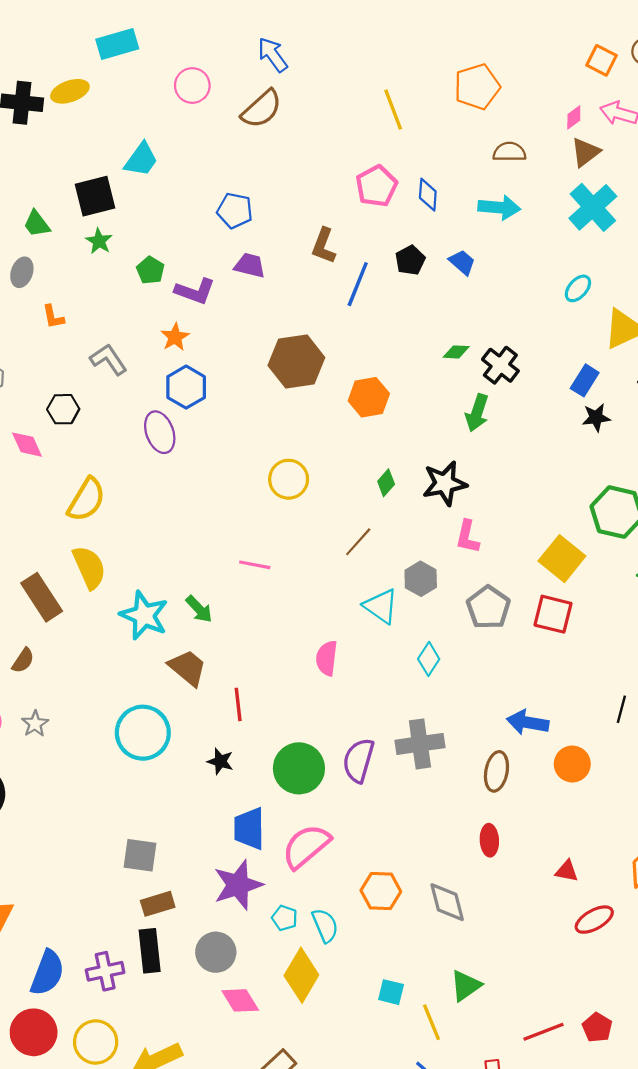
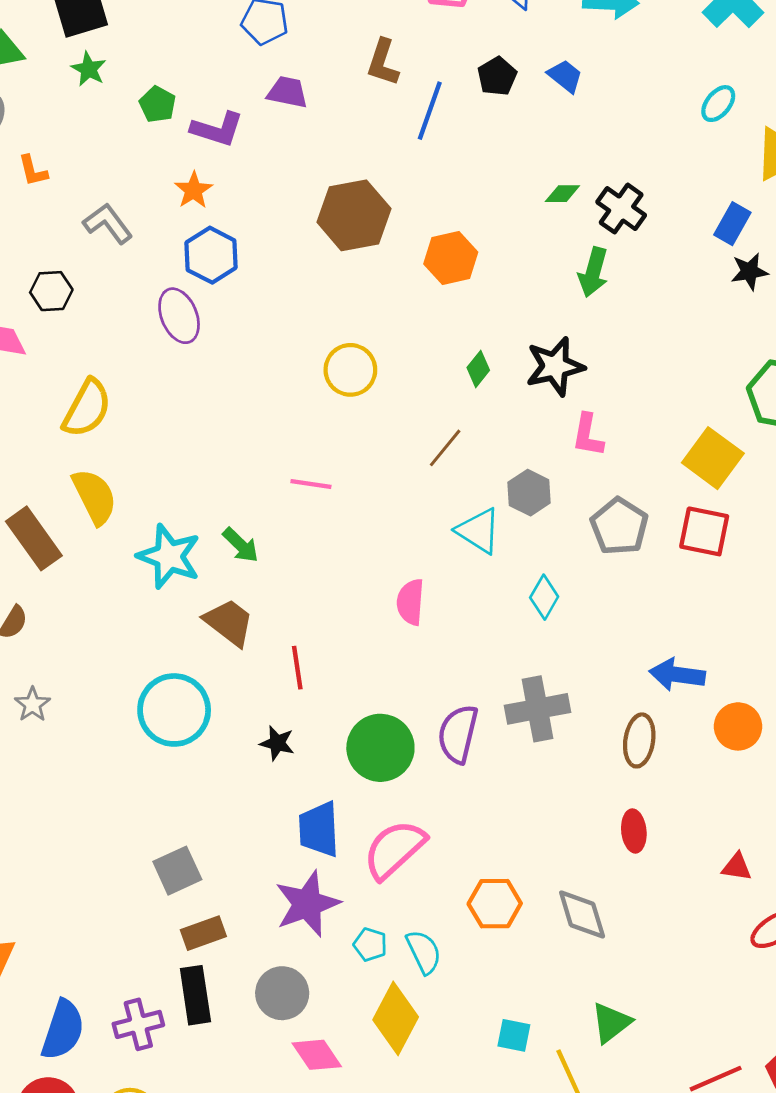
gray square: (140, 855) -> (177, 871), turned -30

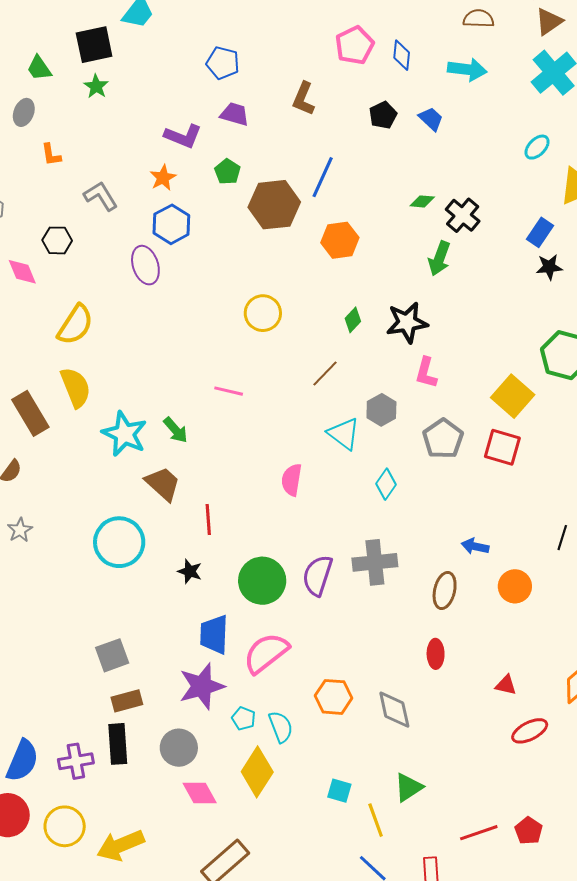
green pentagon: (158, 104) -> (227, 172), moved
blue line: (430, 111) -> (323, 177), moved
blue arrow: (677, 675) -> (475, 546), size x0.7

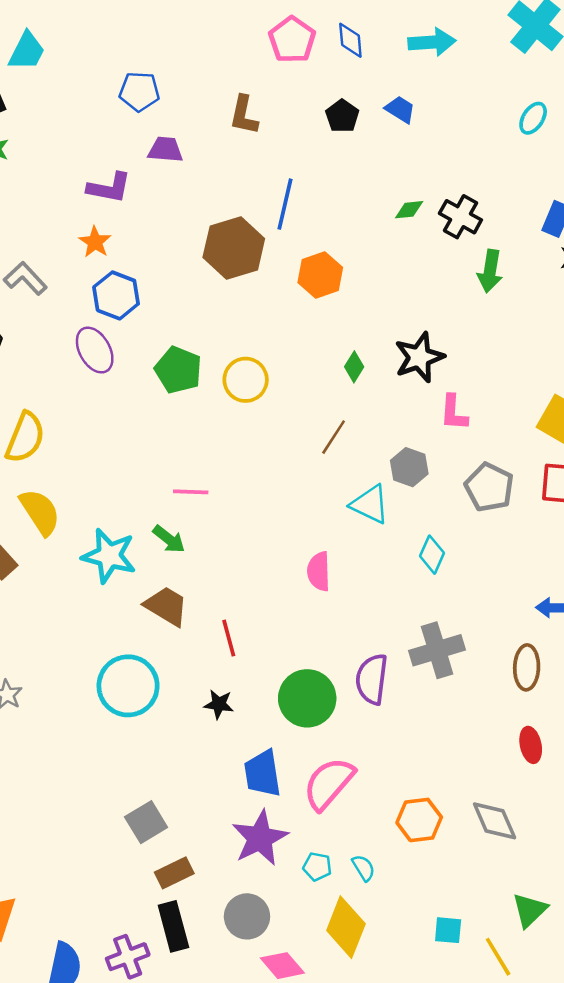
green pentagon: (227, 172) -> (178, 370), moved, size x1.5
green arrow: (439, 258) -> (490, 271), moved
pink line: (229, 391) -> (191, 492), moved
cyan semicircle: (281, 727) -> (363, 868), size x0.7

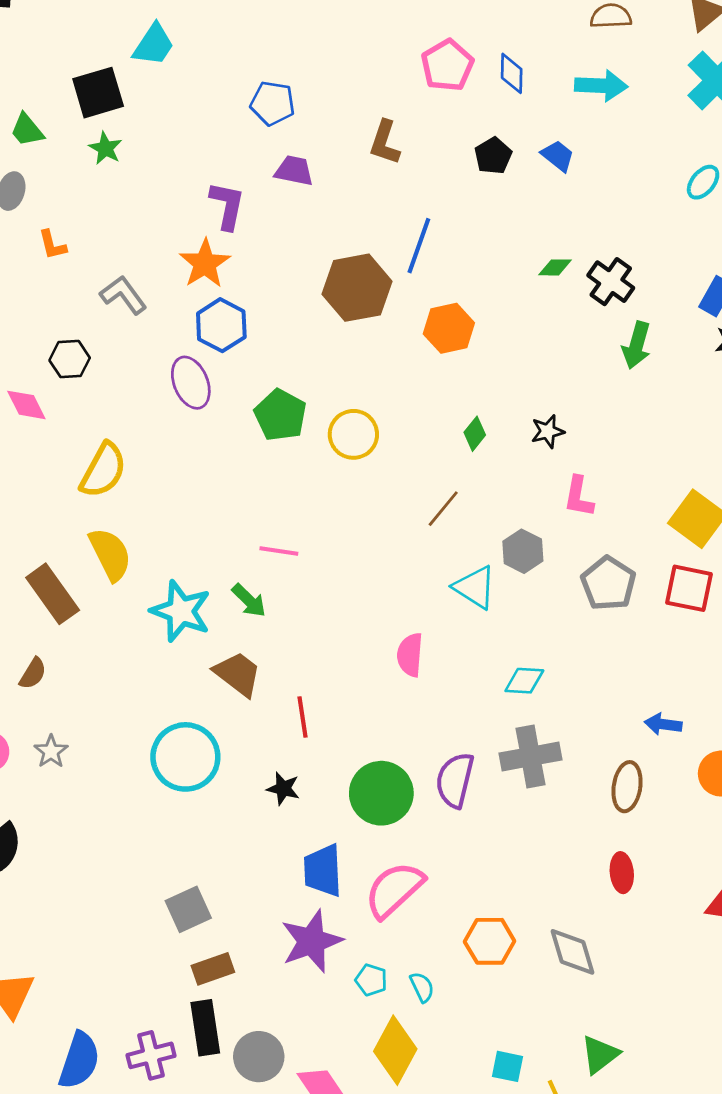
purple L-shape: (109, 188) -> (227, 206), turned -96
orange star: (95, 242) -> (205, 264), size x1.4
black star: (419, 357) -> (548, 431), size x0.6
cyan diamond: (432, 555) -> (524, 681), moved, turned 63
gray circle: (247, 916) -> (259, 1057), moved

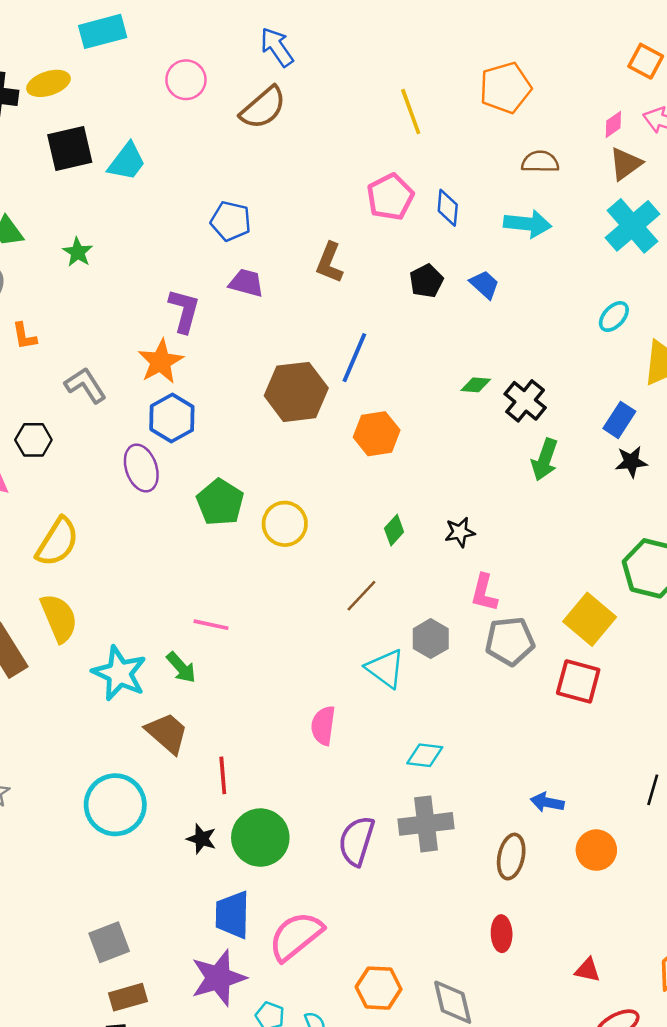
black square: (98, 93) -> (70, 148), moved
gray pentagon: (608, 583) -> (510, 641), moved, turned 30
green circle: (381, 793) -> (260, 838), moved

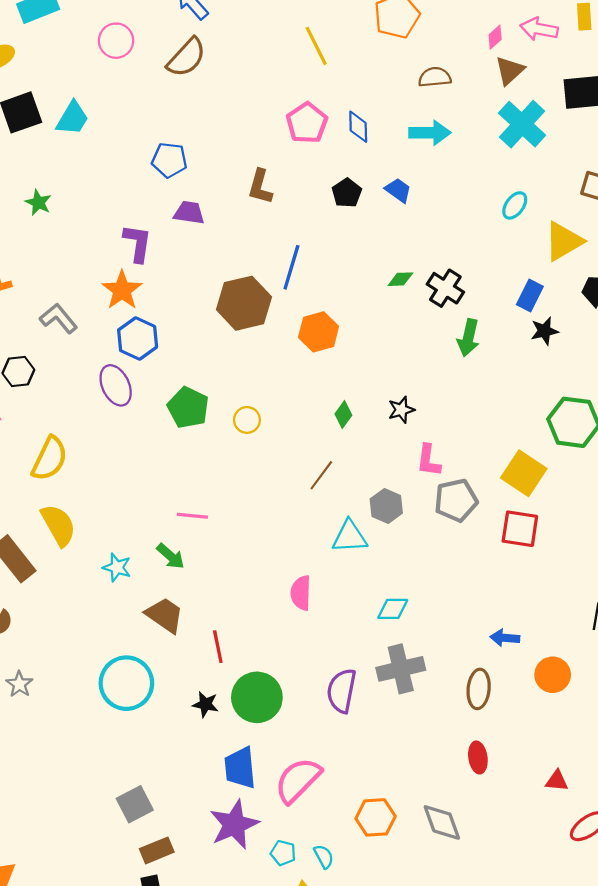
yellow circle: (285, 524) -> (247, 420), size x0.7
cyan triangle: (385, 668) -> (350, 537), turned -33
cyan star: (119, 673) -> (117, 567), size x0.6

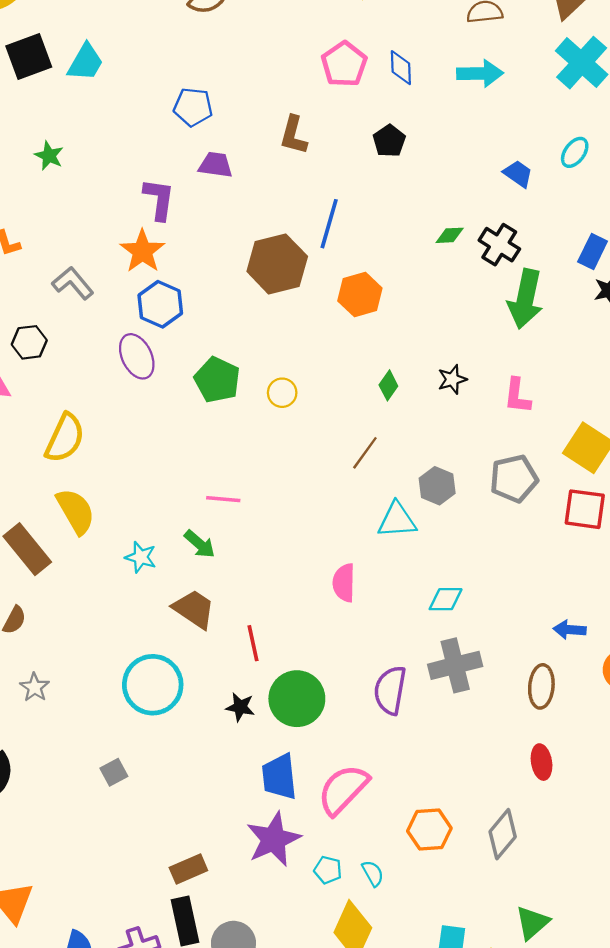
blue trapezoid: (398, 190) -> (518, 174), moved
green arrow: (468, 338) -> (525, 299), size x1.4
pink L-shape: (429, 460) -> (517, 396), moved
gray square: (135, 804) -> (114, 772), moved, size x0.7
gray diamond: (442, 822) -> (503, 834), turned 60

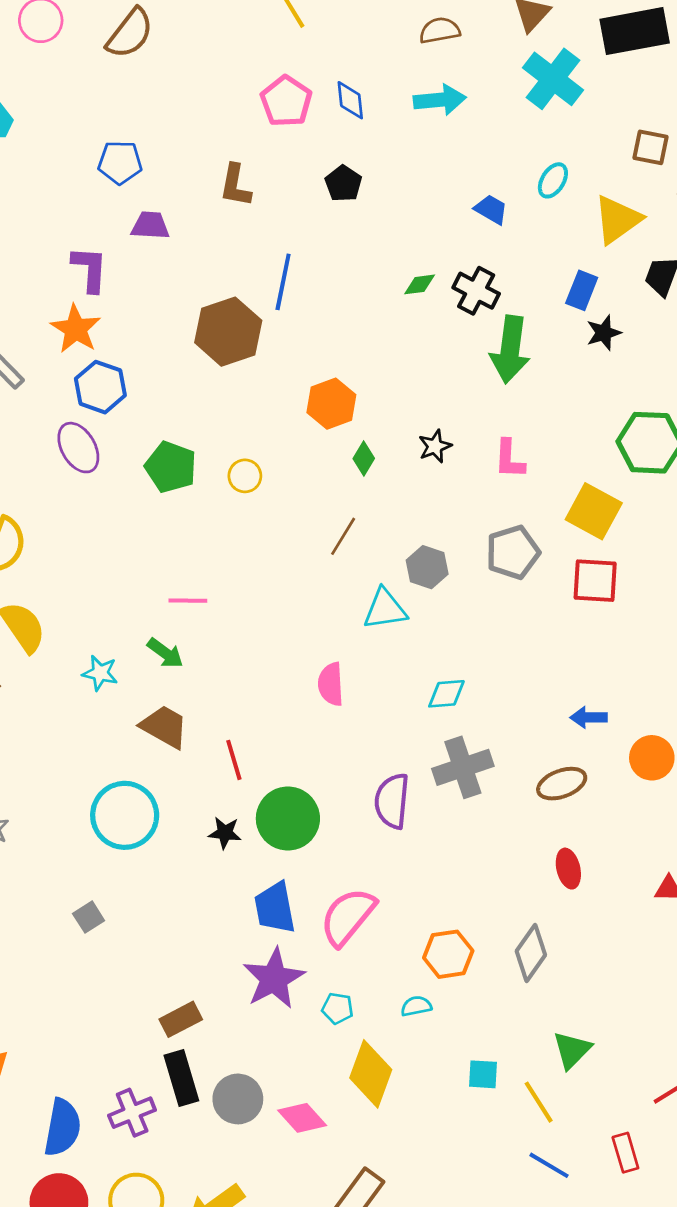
orange hexagon: (360, 295) -> (331, 404), moved
brown ellipse: (541, 686) -> (562, 784), turned 69
cyan semicircle: (373, 873) -> (416, 1006), moved, turned -68

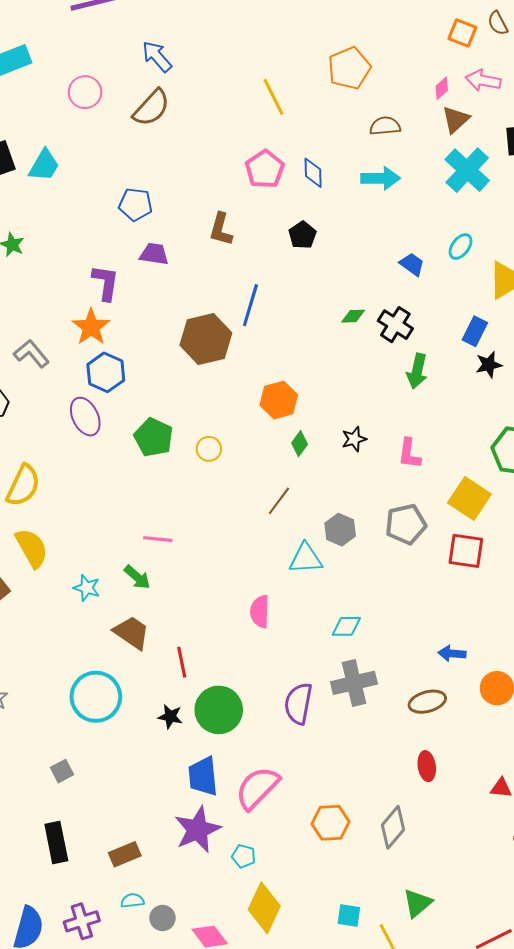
green arrow: (510, 349) -> (417, 371), size x0.7
cyan semicircle: (416, 1006) -> (132, 901), moved
black rectangle: (181, 1078) -> (56, 842), moved
gray circle: (238, 1099) -> (162, 918), size x0.7

